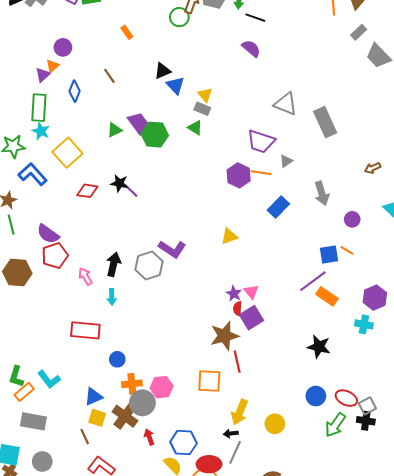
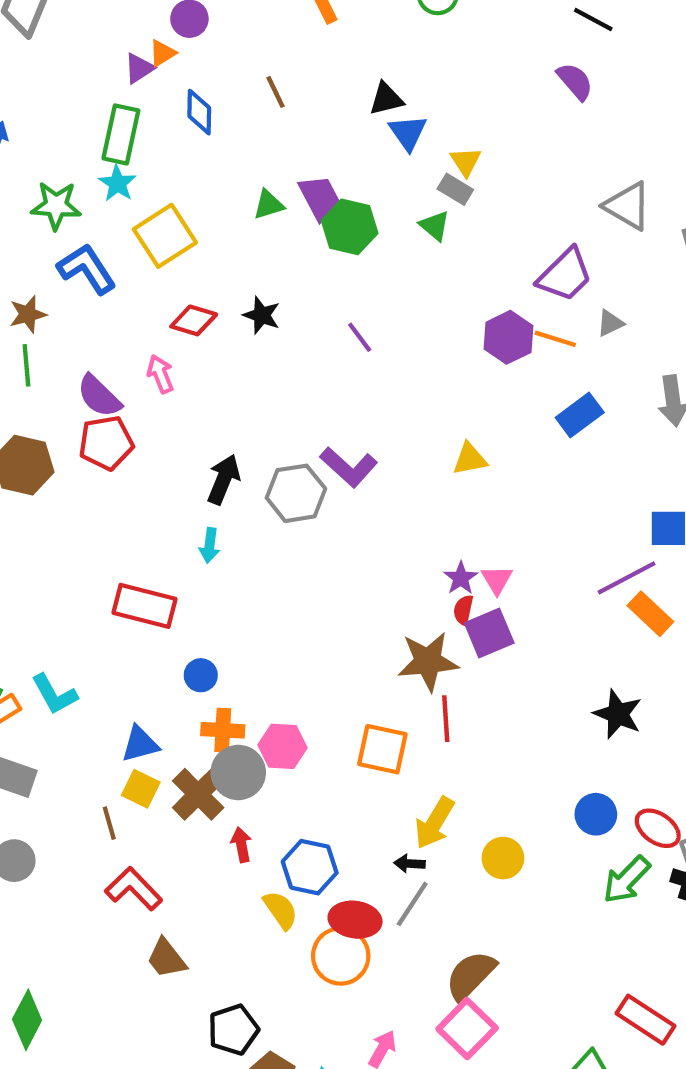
blue diamond: (75, 91) -> (199, 112), turned -30
purple trapezoid: (261, 141) -> (565, 275), turned -72
purple line: (131, 191) -> (360, 337), moved
pink arrow: (85, 276) -> (160, 374), moved

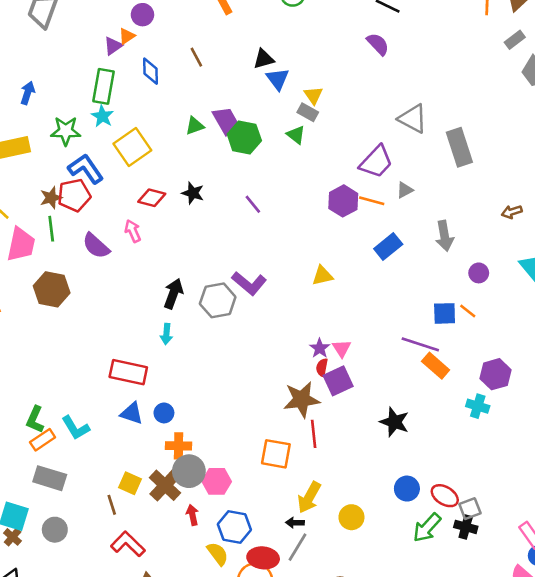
red pentagon: (106, 443) -> (74, 195), moved
purple line: (627, 578) -> (420, 344), turned 48
black star: (618, 714) -> (394, 422), moved
blue triangle: (140, 744) -> (132, 413), moved, turned 35
pink hexagon: (282, 746) -> (217, 481), moved

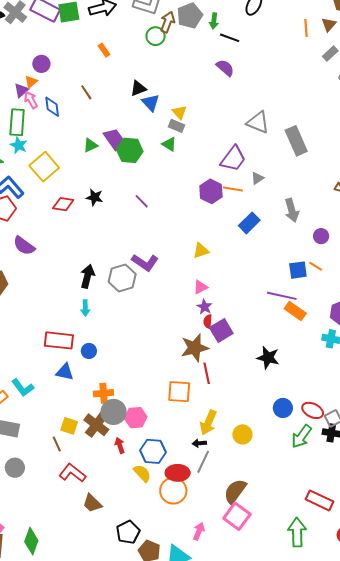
pink arrow: (133, 231) -> (31, 100), moved
pink triangle: (342, 348) -> (200, 287), moved, turned 42
blue circle: (164, 413) -> (89, 351), moved

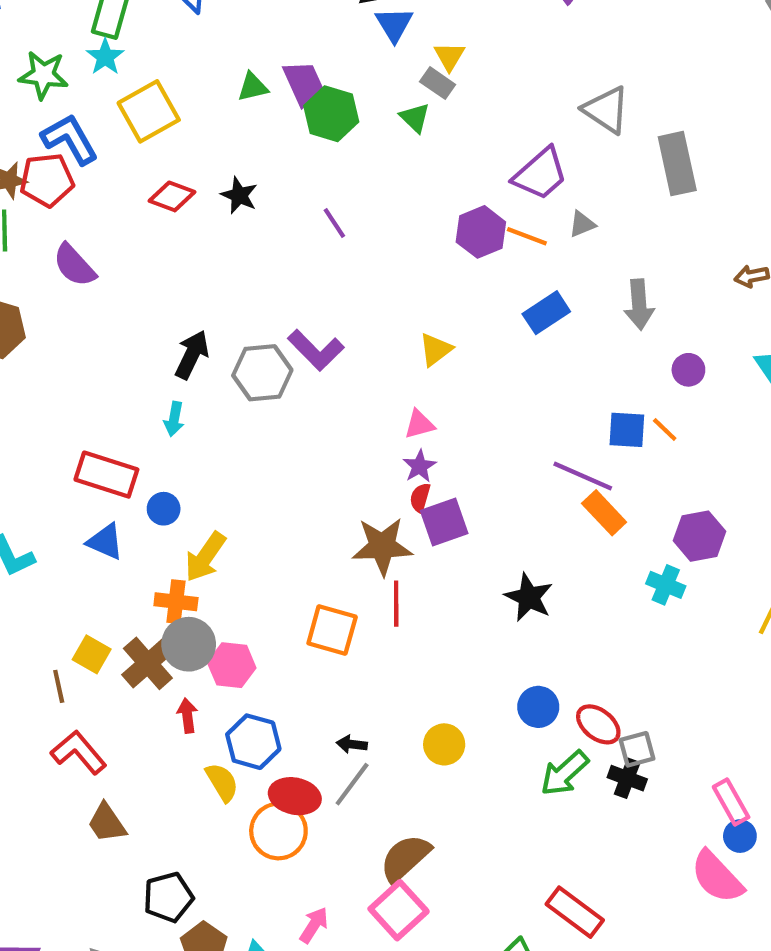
yellow triangle: (201, 251) -> (435, 349), turned -30
yellow arrow: (208, 423) -> (205, 557), moved

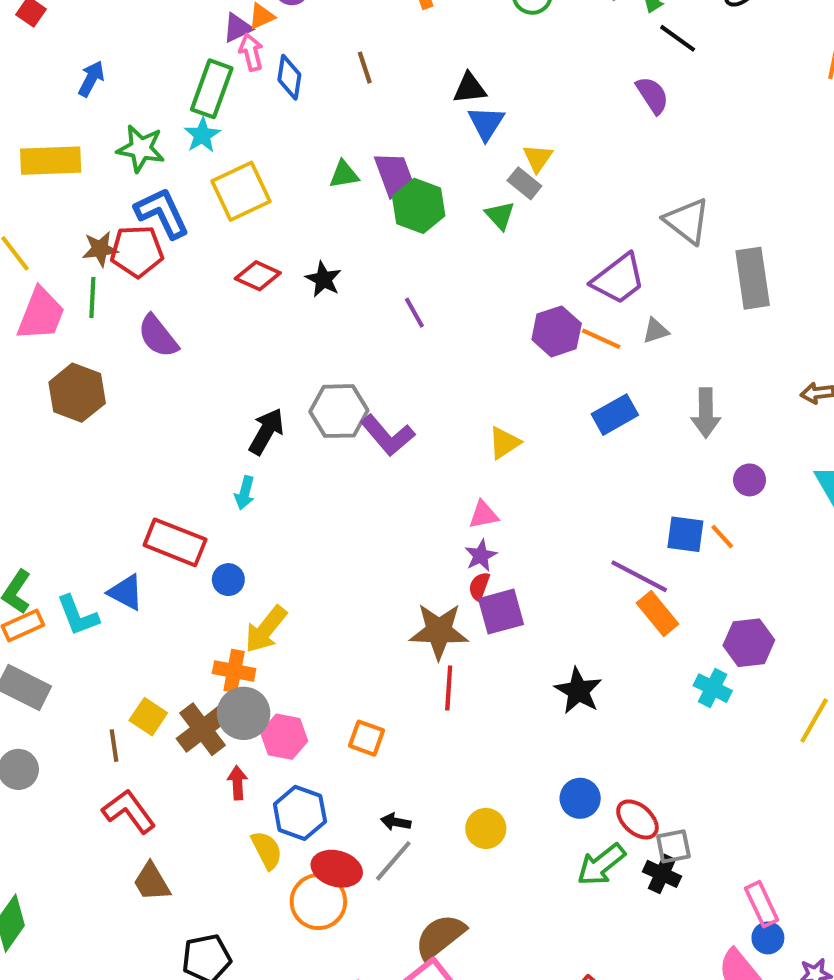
gray hexagon: (262, 373) -> (339, 411), moved
blue triangle: (105, 542) -> (126, 592), moved
orange square: (332, 630) -> (366, 738), moved, size x0.7

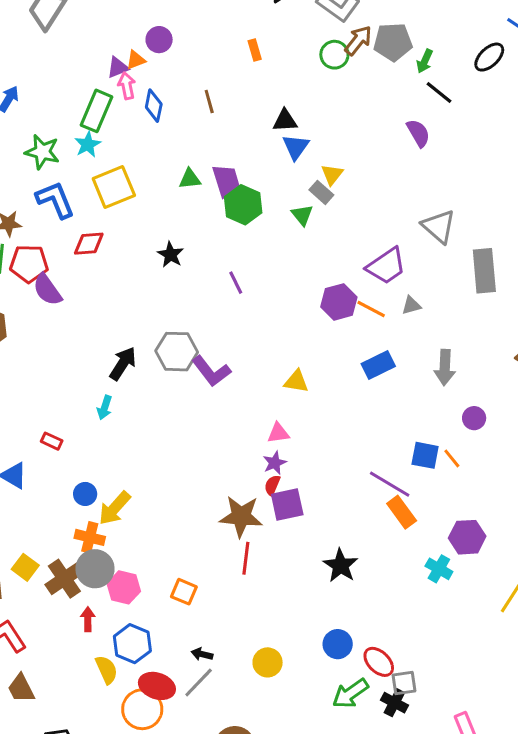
red pentagon: (137, 251) -> (29, 264), moved
red diamond: (258, 276) -> (89, 244), moved, turned -32
yellow triangle: (504, 443) -> (296, 381), turned 40
red rectangle: (175, 542) -> (52, 441), size x0.5
blue circle: (228, 580) -> (85, 494), moved

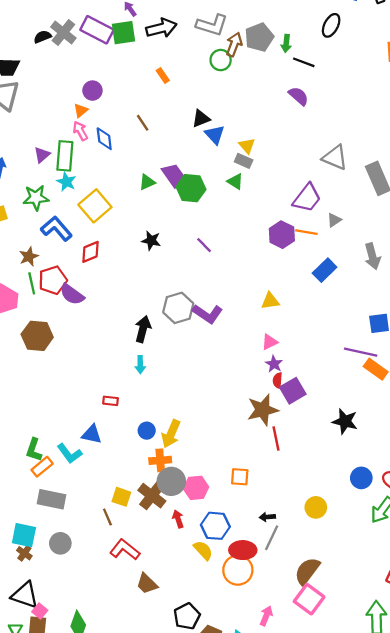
purple triangle: (118, 67) -> (42, 155), moved

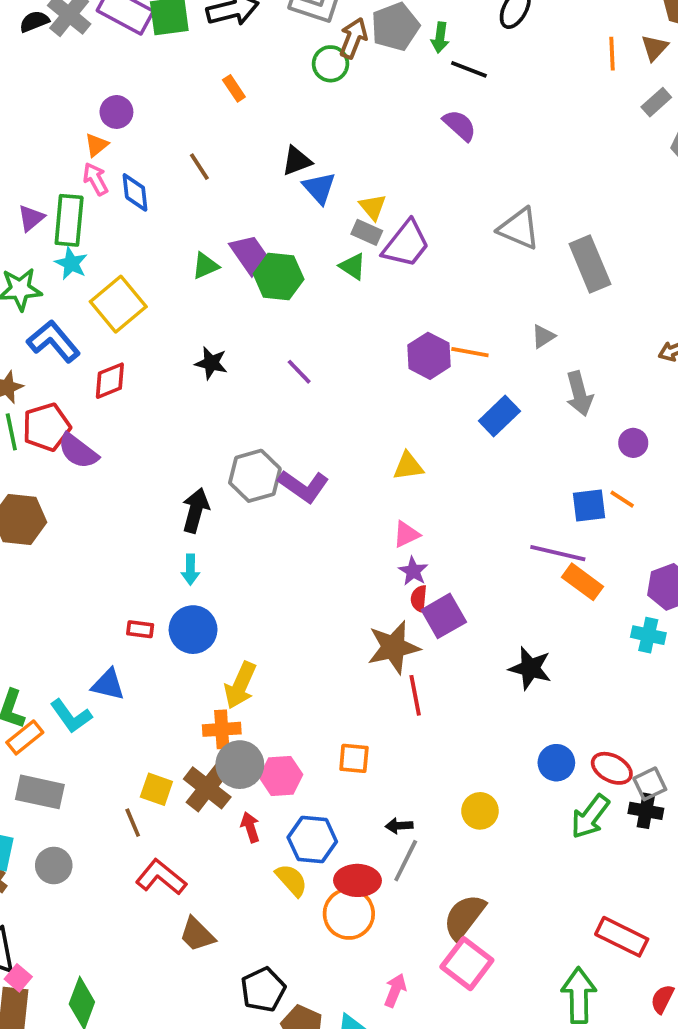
purple trapezoid: (307, 198) -> (406, 244), moved
gray triangle: (334, 220) -> (543, 336), moved
blue circle: (147, 431) -> (193, 630), moved, size x1.6

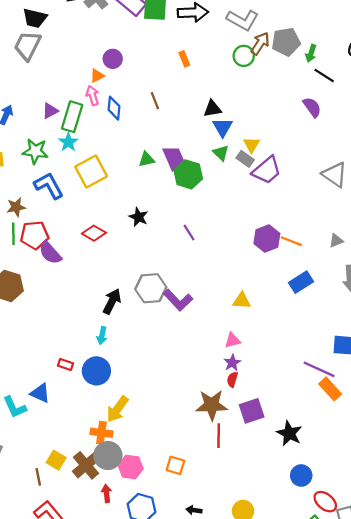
green triangle: (353, 266) -> (221, 153), moved
red diamond: (110, 381) -> (94, 233), moved, turned 40
purple square: (444, 616) -> (252, 411), moved
blue circle: (556, 763) -> (301, 476), moved

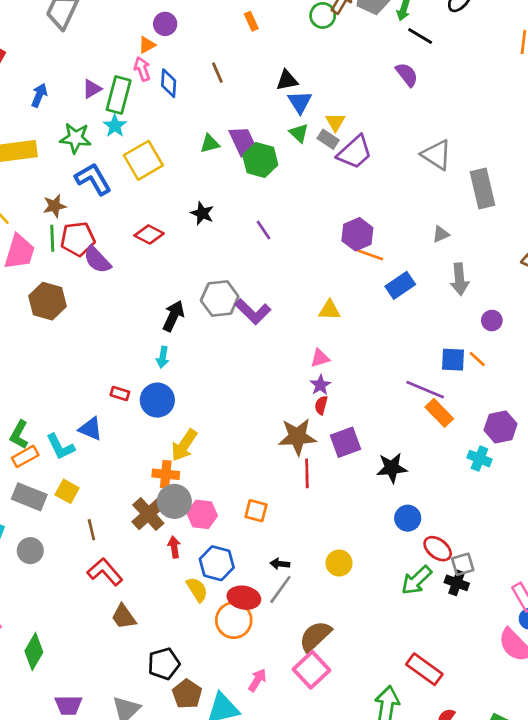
orange line: (291, 241) -> (370, 255), moved
black star: (289, 433) -> (392, 468), turned -30
yellow square: (56, 460) -> (67, 491), moved

